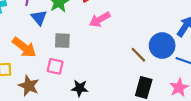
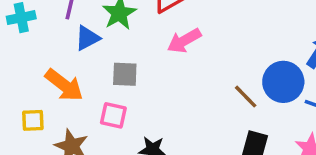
blue triangle: (39, 18) -> (87, 38), turned 42

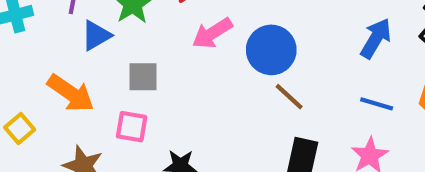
blue circle: (283, 82) -> (271, 50), moved
yellow square: (33, 120) -> (20, 128), moved, turned -35

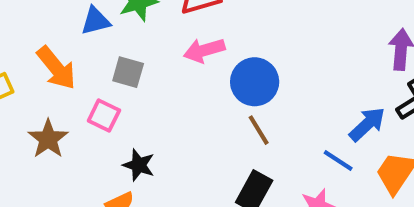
blue arrow: (376, 38) -> (367, 124), moved

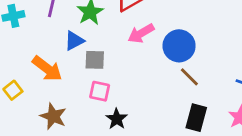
blue triangle: (96, 21) -> (74, 41), moved
pink square: (104, 116) -> (100, 91), moved
black star: (139, 165) -> (117, 119), turned 30

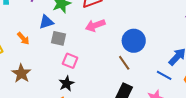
blue circle: (179, 46) -> (134, 41), moved
orange arrow: (47, 69) -> (23, 38), size x0.6
pink square: (100, 91) -> (70, 61), moved

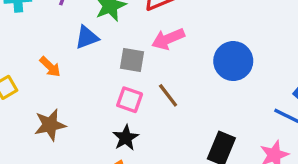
gray square: (59, 38) -> (132, 60), moved
brown line: (124, 63) -> (168, 95), moved
brown star: (21, 73) -> (50, 125), turned 30

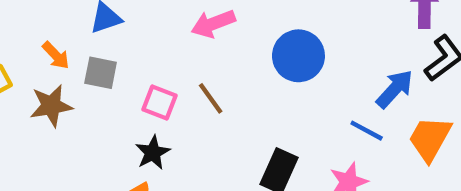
gray square: (132, 60) -> (101, 73), moved
brown star: (50, 125) -> (51, 106), moved

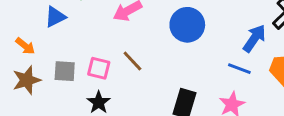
gray square: (101, 73) -> (65, 71), moved

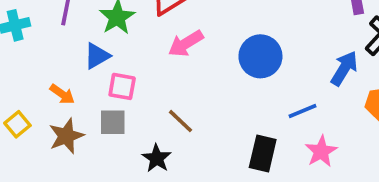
brown line: (132, 61) -> (181, 121), moved
pink square: (99, 68) -> (122, 86), moved
blue line: (239, 69) -> (303, 111), moved, turned -40

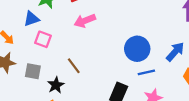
blue circle: (260, 56) -> (137, 49), moved
gray square: (113, 122) -> (33, 71), moved

